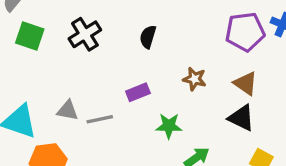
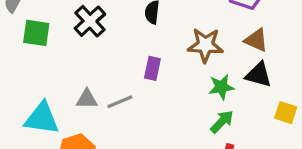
brown star: (194, 79) -> (205, 45), size x1.5
purple rectangle: (138, 92) -> (152, 68), turned -45
green star: (169, 126) -> (221, 87), moved

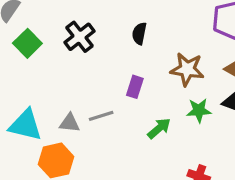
green square: (36, 33) -> (27, 43), turned 32
gray triangle: (87, 99) -> (70, 123), moved
green arrow: (222, 122) -> (159, 128), moved

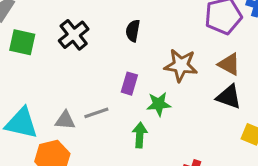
green square: (27, 43) -> (22, 42), turned -32
green star: (199, 110) -> (159, 104), moved
green arrow: (159, 128) -> (140, 135), moved, turned -45

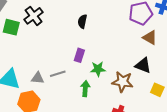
black cross: (74, 35) -> (34, 16), moved
brown triangle: (229, 64) -> (150, 38), moved
brown star: (181, 65) -> (123, 82), moved

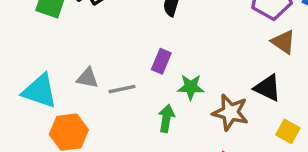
gray triangle: (38, 78) -> (87, 78), moved

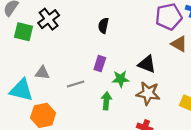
gray triangle: (87, 78) -> (42, 73), moved
black triangle: (268, 88) -> (147, 64), moved

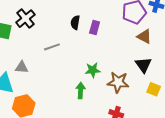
purple rectangle: (100, 64) -> (95, 27), moved
black triangle: (147, 64) -> (143, 65), moved, turned 36
gray line: (76, 84) -> (52, 47), moved

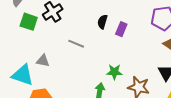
gray line: (52, 47) -> (76, 44), turned 35

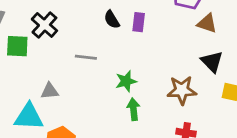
black semicircle: (102, 22) -> (112, 20), turned -32
green star: (114, 72) -> (126, 81), moved

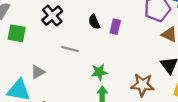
black cross: (44, 25) -> (52, 16), moved
gray triangle: (50, 91) -> (38, 72), turned -32

